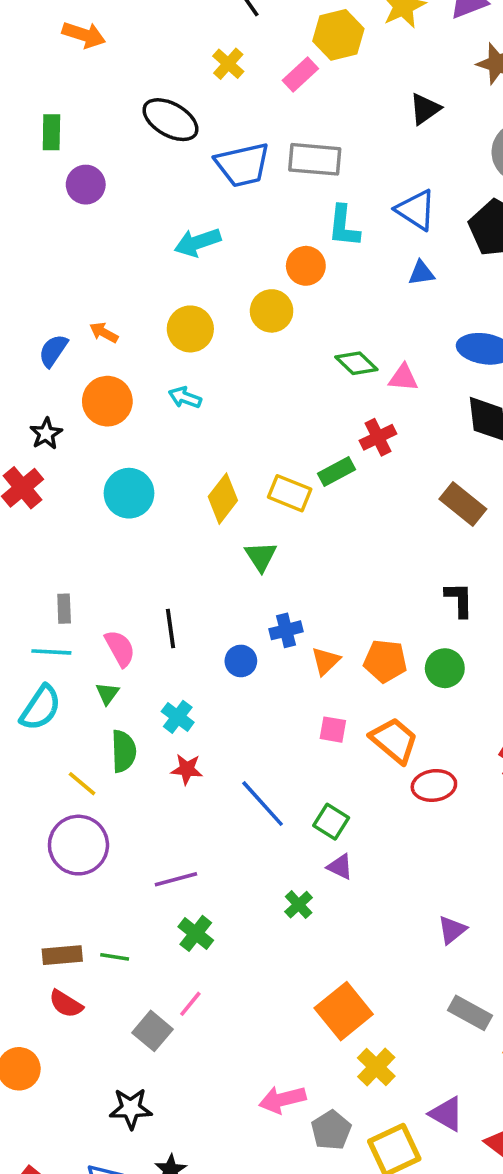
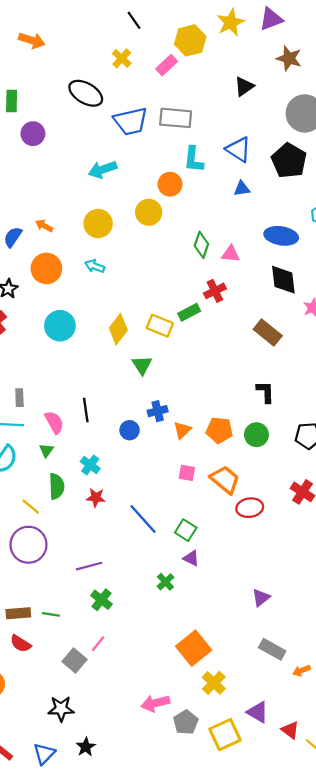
green diamond: (356, 363) -> (201, 245), turned 65

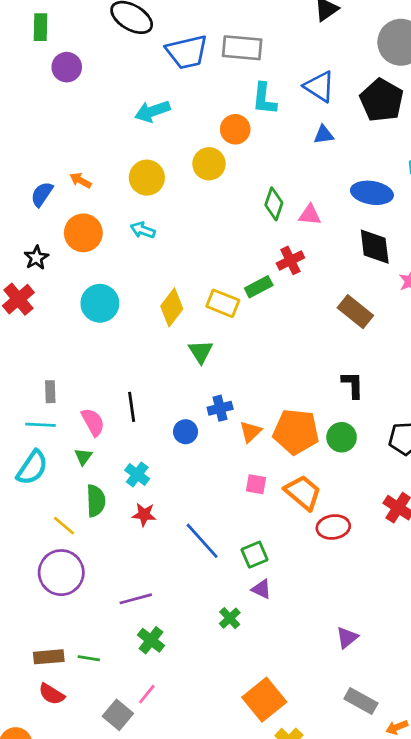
orange pentagon: (219, 430) -> (296, 432), size x1.4
green square: (186, 530) -> (255, 555), turned 35

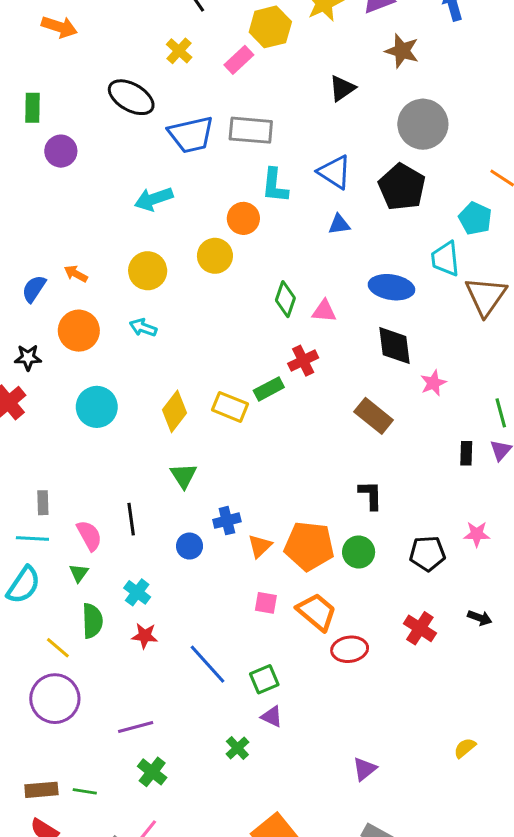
black star: (36, 258) -> (28, 358), turned 30
green triangle: (201, 352) -> (184, 476), moved

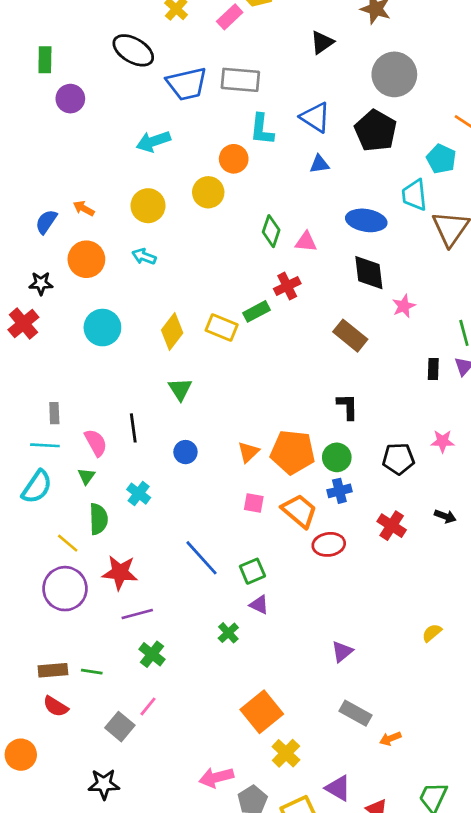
blue cross: (227, 521) -> (339, 491), moved
red star: (145, 636) -> (120, 573), moved, size x1.5

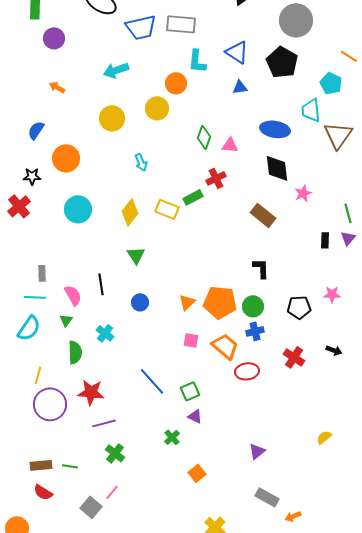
orange arrow: (84, 208) -> (57, 87), moved
cyan arrow: (144, 257) -> (141, 162), moved, turned -132
yellow line: (68, 543) -> (38, 375), moved, turned 66
orange square: (262, 712) -> (197, 473), moved, size x0.6

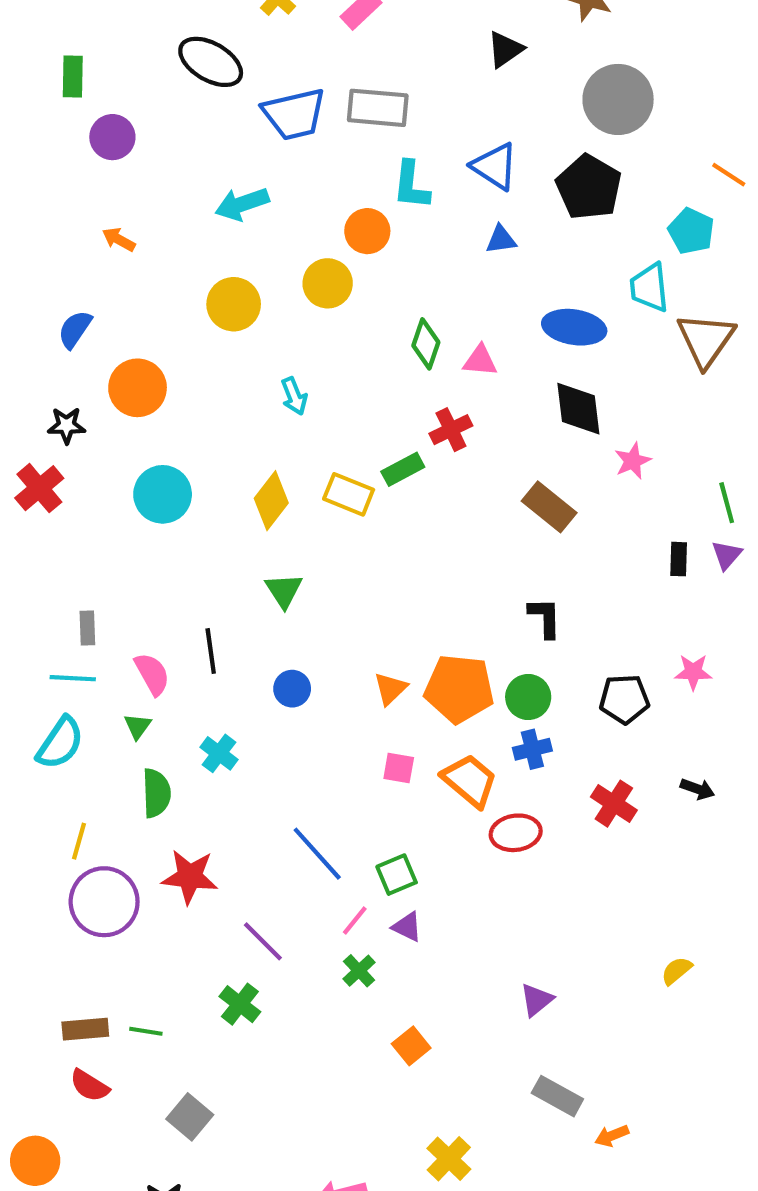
purple line: (104, 423) -> (263, 941), moved, turned 60
pink line: (112, 492) -> (355, 921), moved

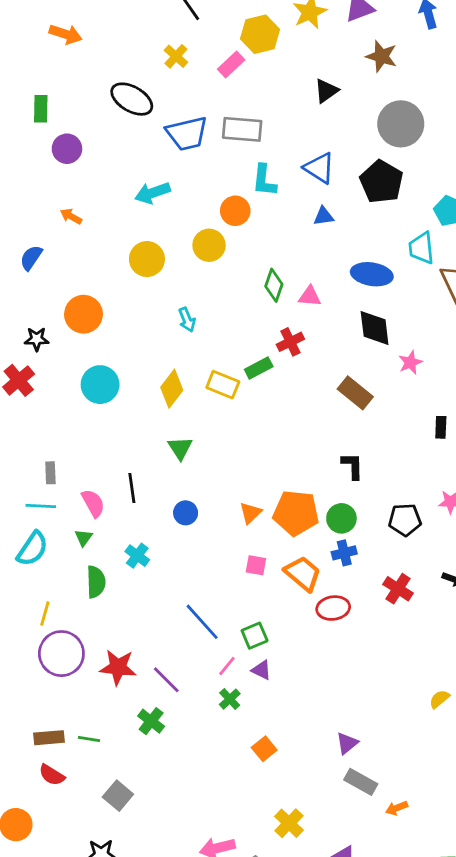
blue semicircle: (75, 329) -> (31, 258), moved
red star: (190, 877) -> (118, 667), moved
purple triangle: (537, 1000) -> (347, 743), moved

